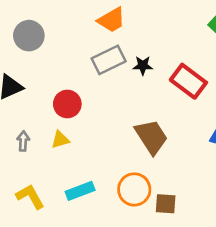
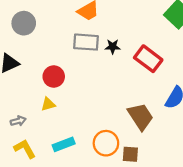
gray rectangle: (109, 60) -> (86, 42), turned 30
brown trapezoid: (151, 137) -> (140, 117), moved
gray arrow: (23, 141) -> (18, 121), moved, turned 72

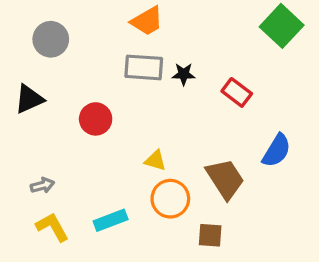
red rectangle: (148, 59) -> (237, 92), size x0.7
yellow triangle: (48, 104) -> (155, 160), moved, turned 32
orange circle: (106, 143) -> (170, 199), moved

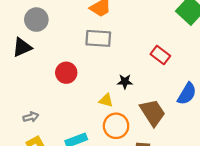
black star: (184, 74) -> (125, 82), moved
black triangle: (29, 99) -> (22, 47), moved

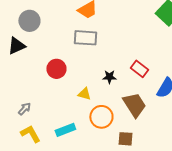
red rectangle: (160, 55) -> (139, 69), moved
yellow triangle: (106, 100) -> (84, 94), moved
gray arrow: (31, 117) -> (24, 109), turned -32

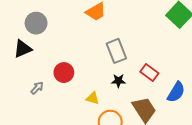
gray rectangle: (85, 38) -> (116, 51), moved, turned 65
gray arrow: (24, 109) -> (37, 88), moved

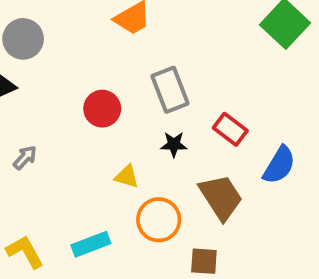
red circle: (64, 73) -> (102, 109), moved

